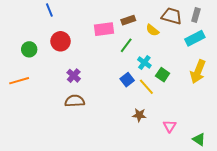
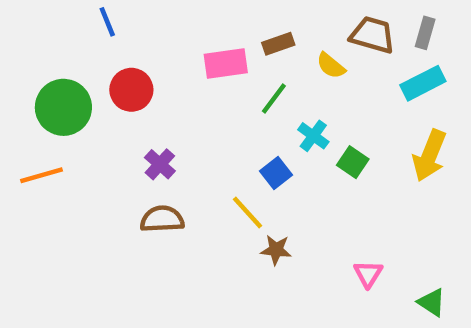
green circle: (29, 49) -> (63, 107), size x1.6
yellow line: (146, 87) -> (248, 213), moved
brown star: (139, 115) -> (276, 250), moved

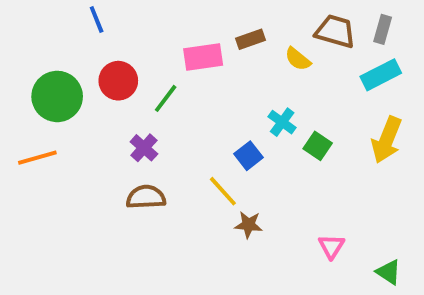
green line: (274, 99) -> (166, 98), moved

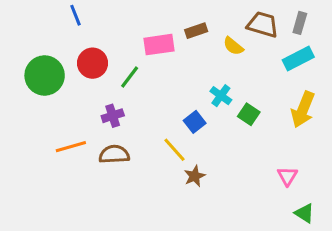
purple cross: (144, 148) -> (113, 116), turned 30
orange line: (37, 158) -> (71, 147), moved
brown star: (249, 225) -> (195, 176), turned -30
pink triangle: (331, 246) -> (287, 176), moved

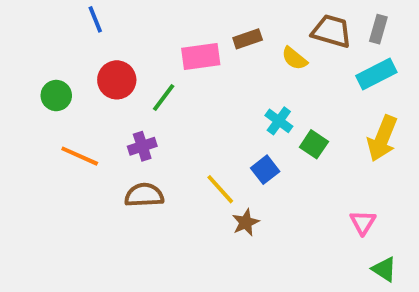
green circle: (45, 75) -> (56, 96), size x0.6
blue square: (195, 122) -> (265, 170), moved
orange line: (71, 147) -> (80, 156), moved, turned 40

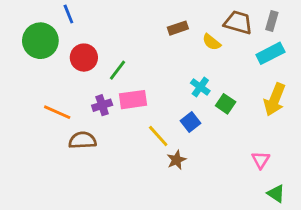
pink rectangle: (201, 56) -> (133, 100), moved
green circle: (56, 96) -> (40, 41), moved, size x1.6
brown semicircle: (144, 195) -> (82, 140), moved

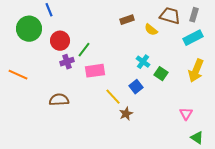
purple cross: (102, 105) -> (67, 62), moved
orange line: (57, 112) -> (18, 75), moved

